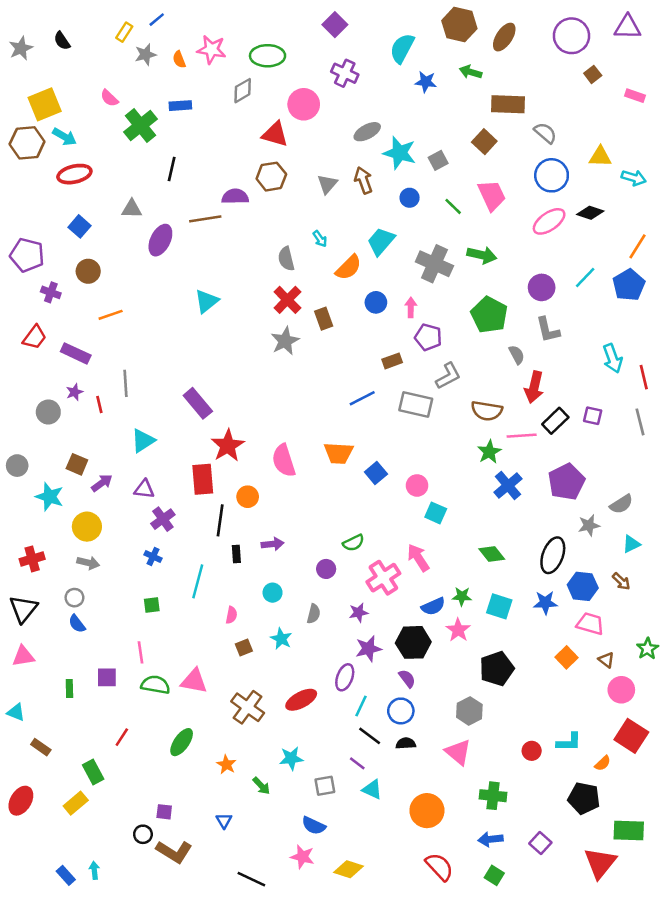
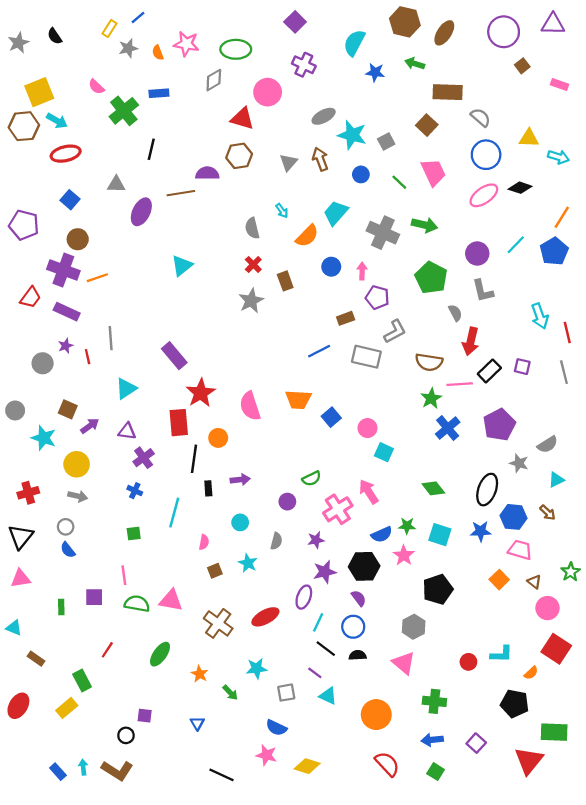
purple cross: (51, 292) -> (63, 270), moved, size x1.8
red cross: (287, 300) -> (253, 264), size x0.7
gray star: (589, 525) -> (519, 463), turned 30
brown L-shape: (174, 852) -> (117, 771), moved

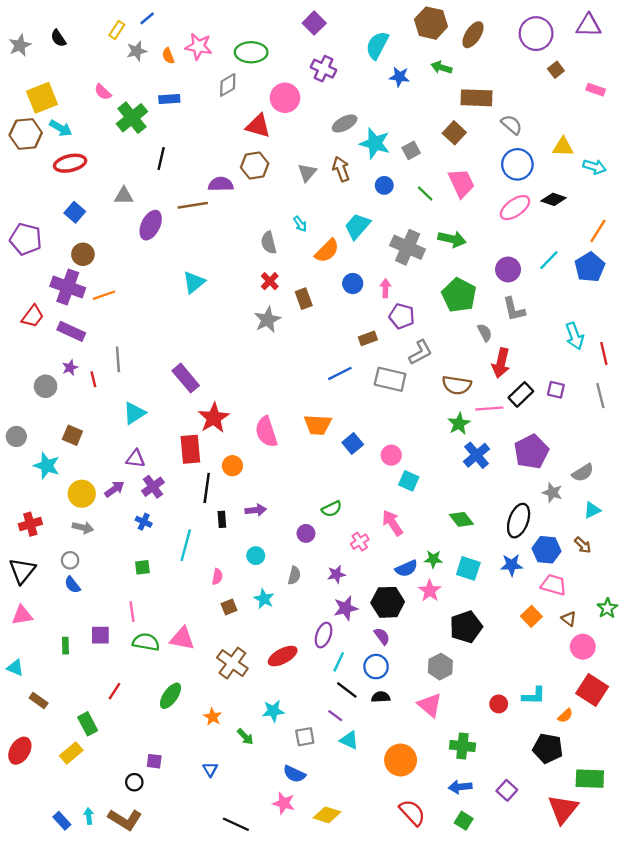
purple arrow: (90, 426) -> (114, 489), moved
pink cross: (338, 509) -> (360, 542), size x0.6

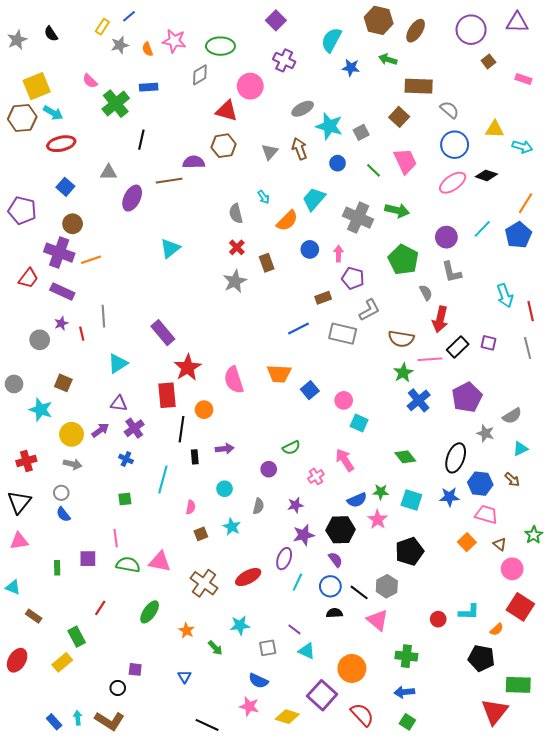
black line: (347, 690) -> (359, 592), moved
purple square: (507, 790) -> (322, 695), moved, size x1.6

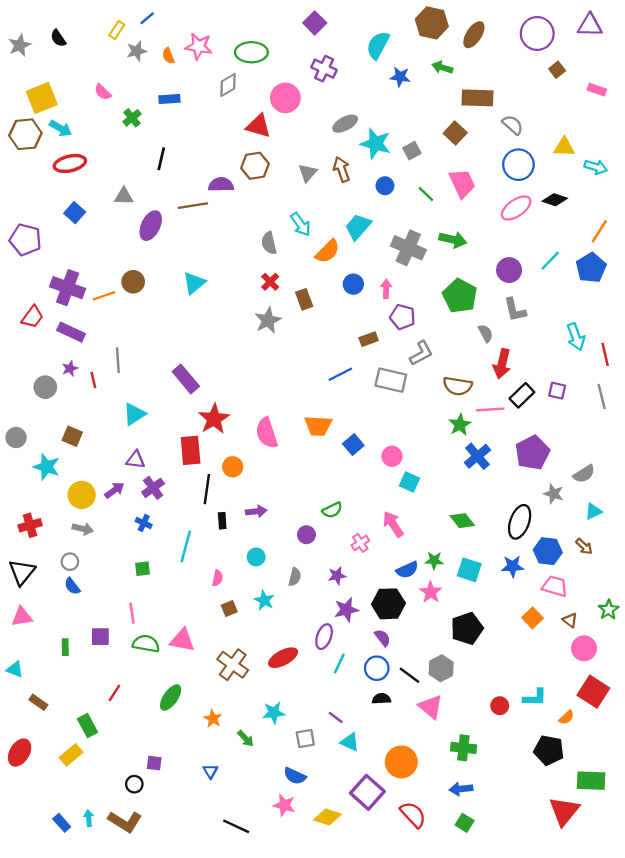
green cross: (116, 104) -> (132, 118), size x0.6
cyan arrow: (264, 197) -> (301, 224), size x1.5
brown circle: (73, 224) -> (133, 282), moved

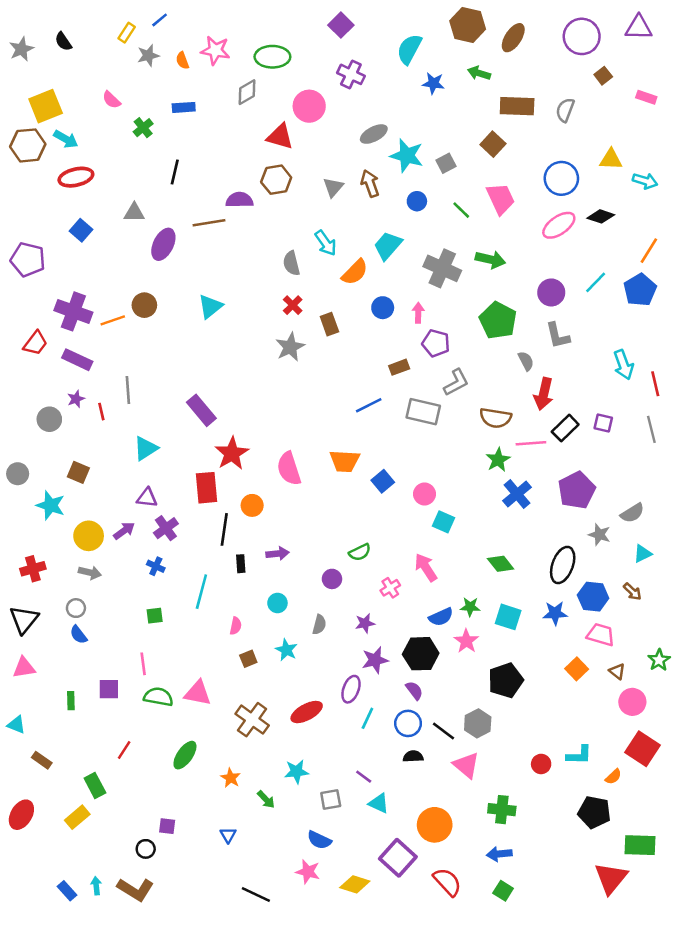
gray semicircle: (513, 125) -> (565, 110), moved, turned -110

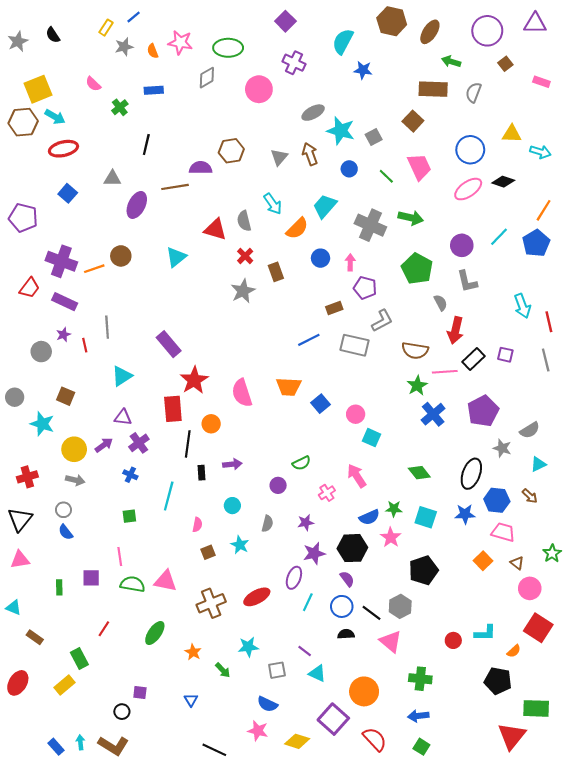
green arrow: (479, 73) -> (451, 62), moved
red triangle: (280, 137) -> (215, 229), moved
brown cross: (252, 720) -> (211, 603), turned 32

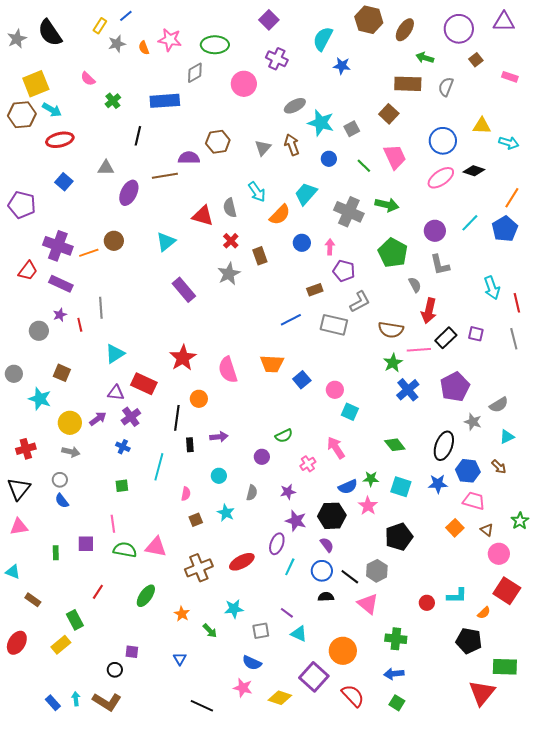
black semicircle: (53, 35) -> (50, 33), size x1.8
blue rectangle: (154, 90) -> (165, 101), moved, size x1.6
purple rectangle: (169, 344) -> (184, 290), moved
red rectangle: (173, 409) -> (144, 384), moved, turned -60
purple star: (314, 553) -> (296, 521), turned 30

